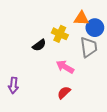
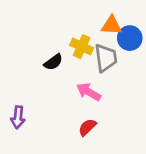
gray trapezoid: (89, 47) -> (106, 58), moved

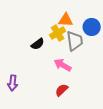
orange triangle: (111, 25) -> (66, 20), moved
yellow cross: (82, 47) -> (58, 33), turned 35

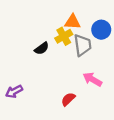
pink arrow: (63, 65) -> (92, 79), moved
purple arrow: (13, 83) -> (14, 91), turned 56

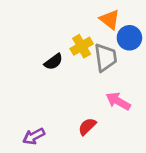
orange triangle: (73, 22) -> (110, 19), moved, turned 35
purple arrow: (14, 91) -> (34, 136), moved

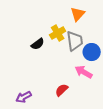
orange triangle: (110, 19) -> (78, 14), turned 35
blue circle: (129, 38) -> (92, 52), moved

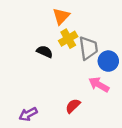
orange triangle: (78, 14) -> (61, 16), moved
black semicircle: (38, 44) -> (45, 52), turned -120

